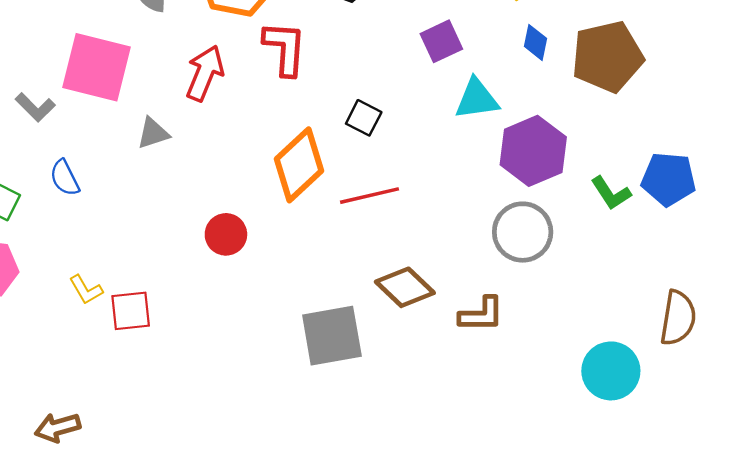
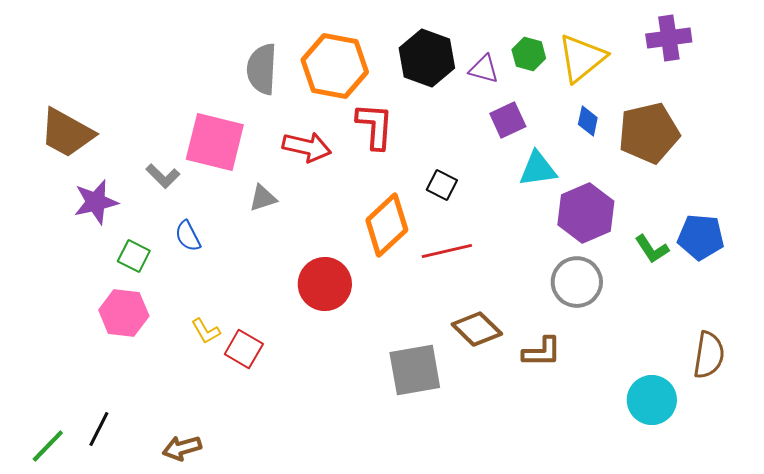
red arrow: (205, 73) -> (307, 147), turned 81
red circle: (226, 234) -> (325, 284), size x1.5
red square: (131, 311) -> (244, 349), turned 36

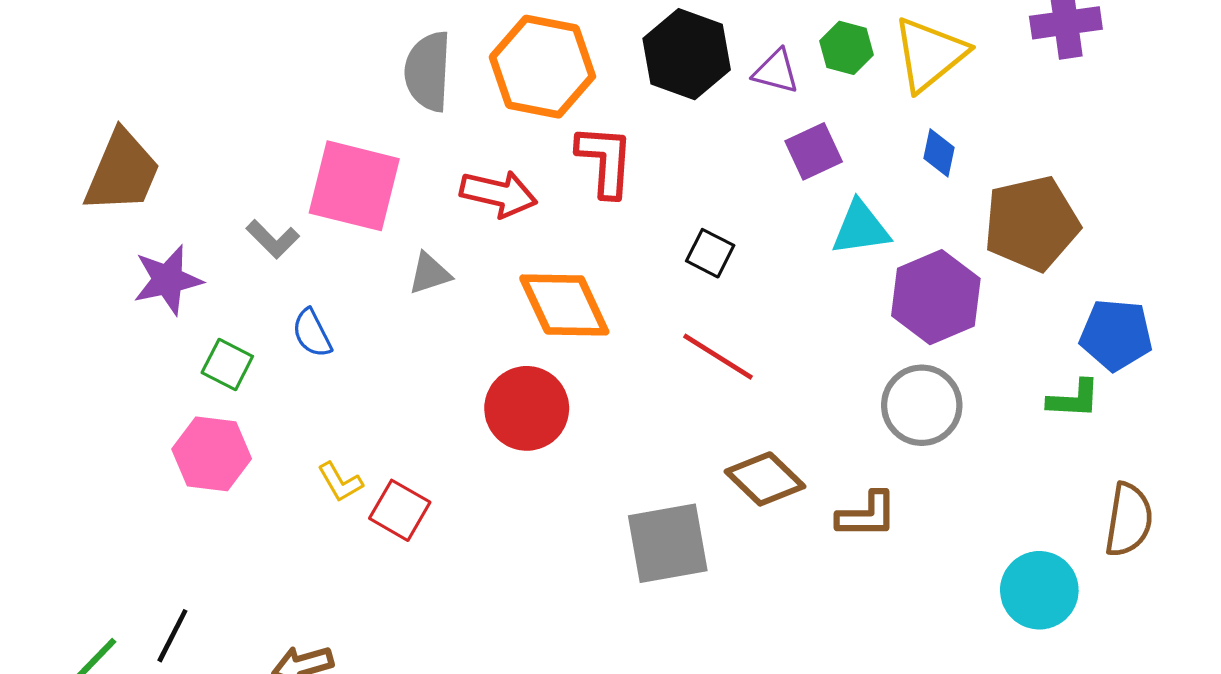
brown trapezoid: (67, 133) -> (122, 172), turned -96
brown pentagon: (649, 133) -> (1031, 223), moved
orange diamond: (387, 225) -> (564, 305), moved, turned -72
green L-shape: (652, 249) -> (1074, 399), moved, turned -54
red line: (447, 251) -> (718, 357), turned 45

